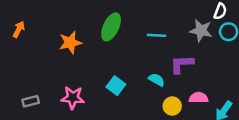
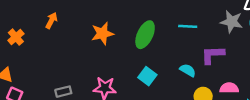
green ellipse: (111, 27) -> (145, 35), moved

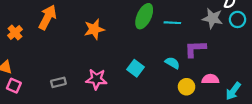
orange arrow: (51, 20) -> (48, 17), size x1.6
green ellipse: (145, 35) -> (144, 16), moved

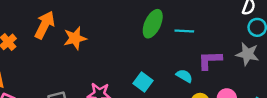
gray star: (213, 18) -> (247, 54), moved
orange star: (94, 29) -> (75, 38), moved

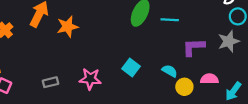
gray star: (247, 54) -> (229, 41), turned -30
cyan semicircle: (184, 76) -> (170, 71), moved

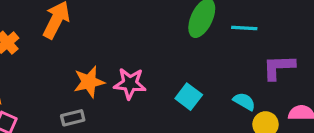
orange star: (68, 27) -> (89, 82), moved
pink star: (90, 79) -> (130, 84), moved

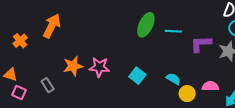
purple L-shape: (279, 67) -> (201, 44), moved
gray rectangle: (73, 118) -> (48, 85), moved, turned 72

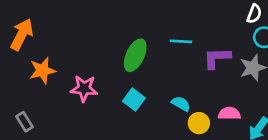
green ellipse: (146, 25) -> (135, 55), moved
orange star: (73, 66) -> (42, 70), moved
gray rectangle: (48, 85) -> (25, 122), moved

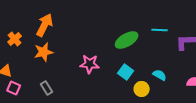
green ellipse: (135, 55) -> (127, 40), turned 35
orange star: (42, 70) -> (44, 52), moved
yellow circle: (199, 123) -> (142, 89), moved

